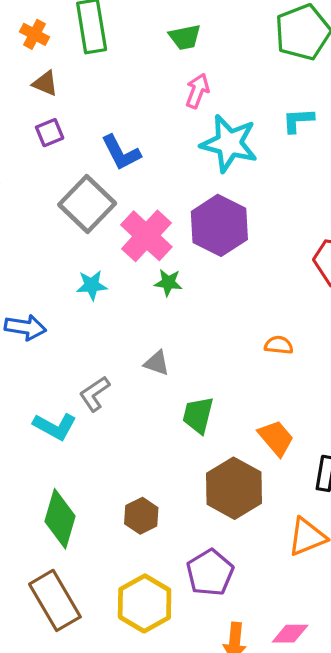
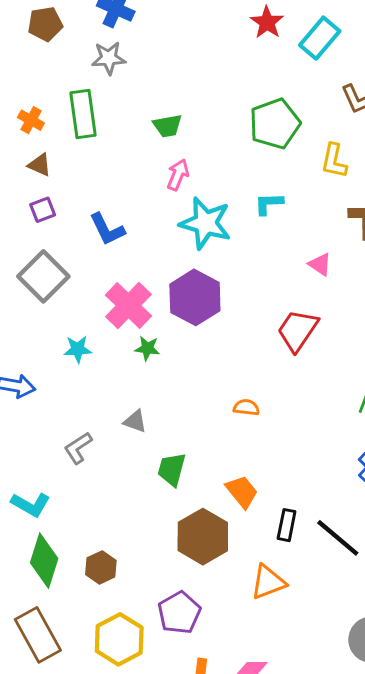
gray square: (87, 204) -> (43, 276), moved
cyan L-shape: (55, 426) -> (31, 505), moved
brown hexagon: (141, 516) -> (101, 567), moved

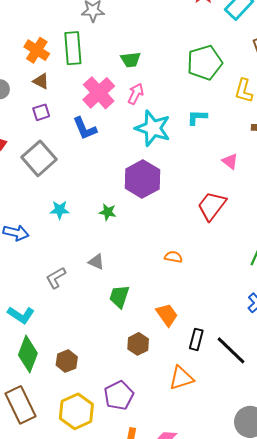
orange cross: (31, 120) -> (37, 50), size x1.4
pink cross: (128, 305) -> (99, 93), moved
brown hexagon: (203, 537) -> (138, 344), size x0.6

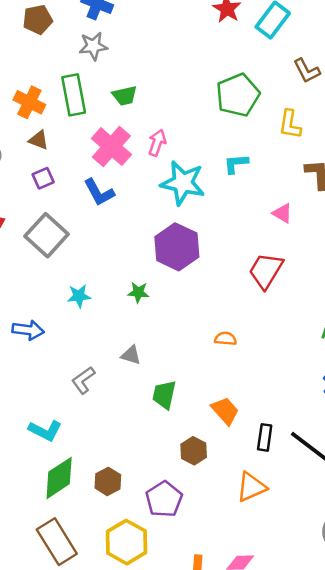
green trapezoid: (131, 60) -> (125, 96), moved
green diamond: (28, 354) -> (59, 478), turned 42
purple pentagon: (119, 395) -> (164, 499), moved

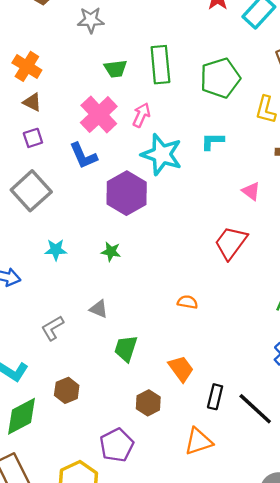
green rectangle: (74, 95) -> (160, 65), moved
purple hexagon: (177, 247) -> (127, 193), moved
brown hexagon: (108, 481) -> (67, 390), moved

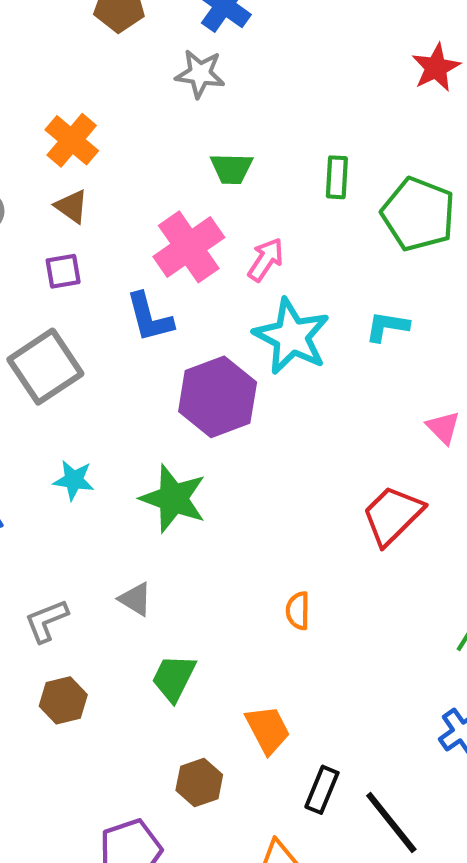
green rectangle: (160, 65) -> (337, 177), moved, size x0.6
green pentagon: (220, 78) -> (418, 214), turned 30
green star: (111, 252) -> (173, 499), size x1.8
orange semicircle: (187, 302) -> (298, 611), turned -108
brown hexagon: (67, 390) -> (63, 700), moved

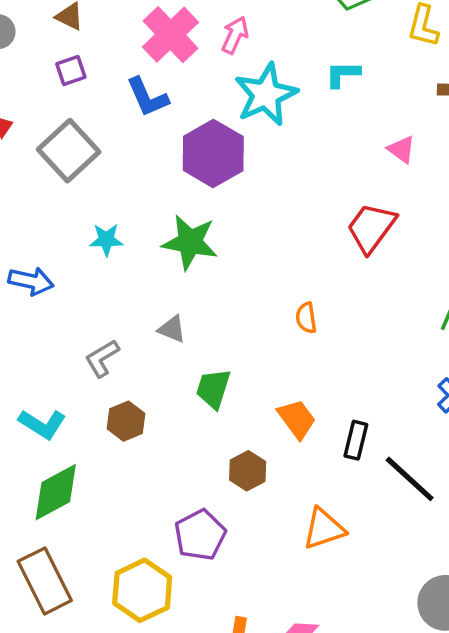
cyan star: (292, 336) -> (266, 95), turned 30
black rectangle: (322, 790) -> (356, 440), moved

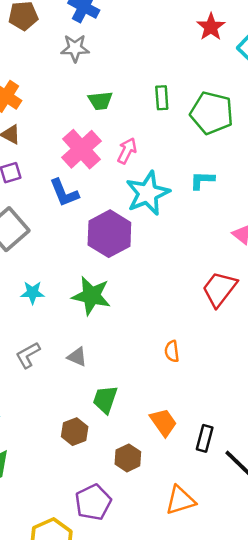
gray L-shape: (102, 358) -> (28, 355), moved
brown hexagon: (126, 421) -> (75, 432), moved

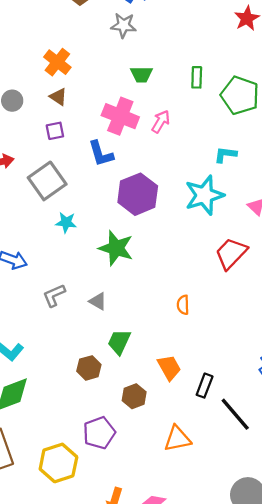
pink cross: (81, 149) -> (120, 116), turned -32
cyan star: (148, 193) -> (204, 195), moved
cyan star: (32, 293) -> (66, 222), moved

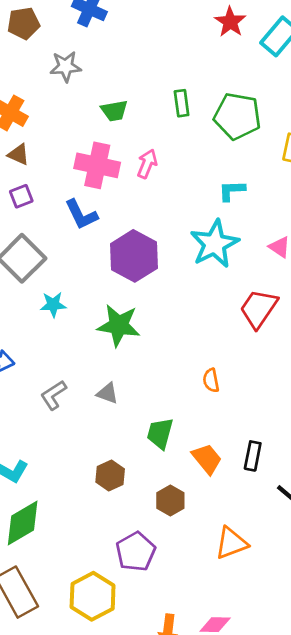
gray star: (124, 25) -> (66, 66), moved
green trapezoid: (119, 342) -> (160, 433), moved
black rectangle: (205, 386) -> (253, 456), moved

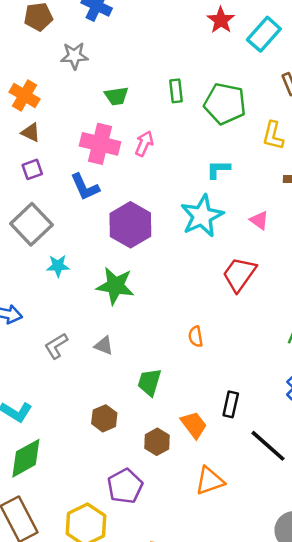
orange trapezoid: (207, 459) -> (194, 425), moved

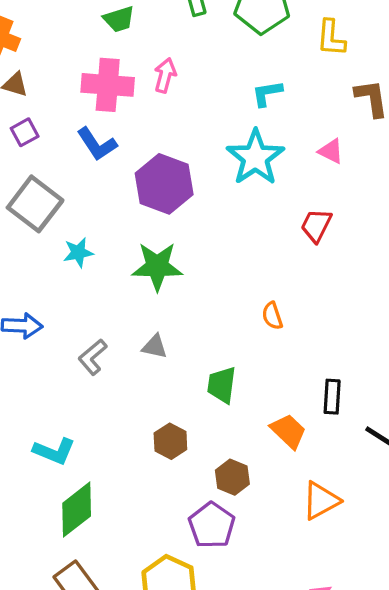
red trapezoid: (239, 274) -> (316, 225), size x0.7
brown hexagon: (157, 442) -> (232, 477), moved

